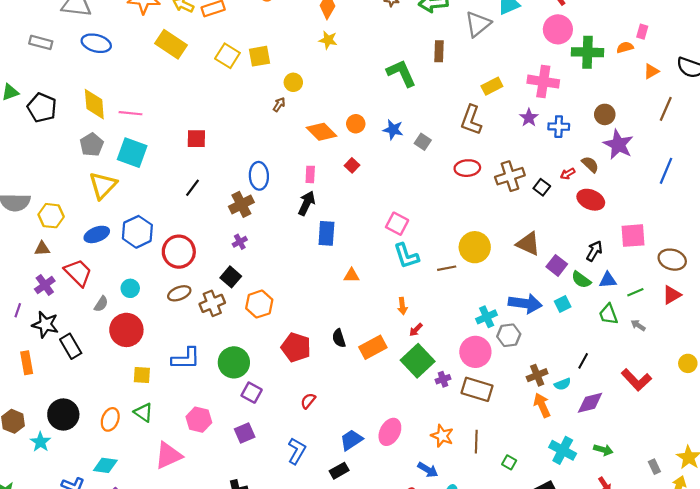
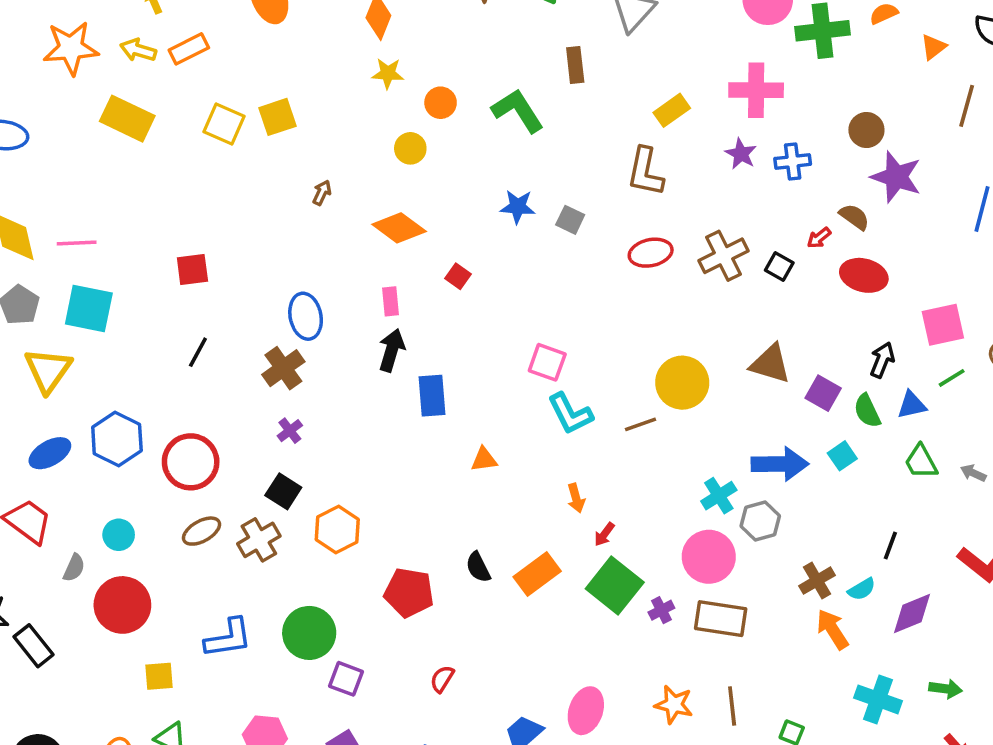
yellow circle: (293, 82) -> (410, 148), moved
orange circle: (356, 124) -> (441, 103), moved
green semicircle: (581, 280) -> (867, 411), turned 36
green line: (635, 292) -> (952, 378), moved

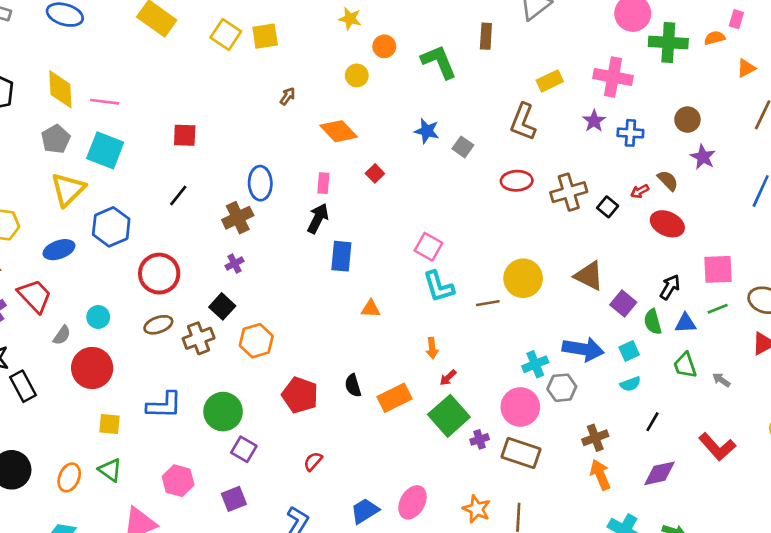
purple star: (896, 177) -> (703, 157), size x0.7
blue hexagon: (117, 439) -> (111, 227), moved
cyan semicircle: (862, 589) -> (630, 384), moved

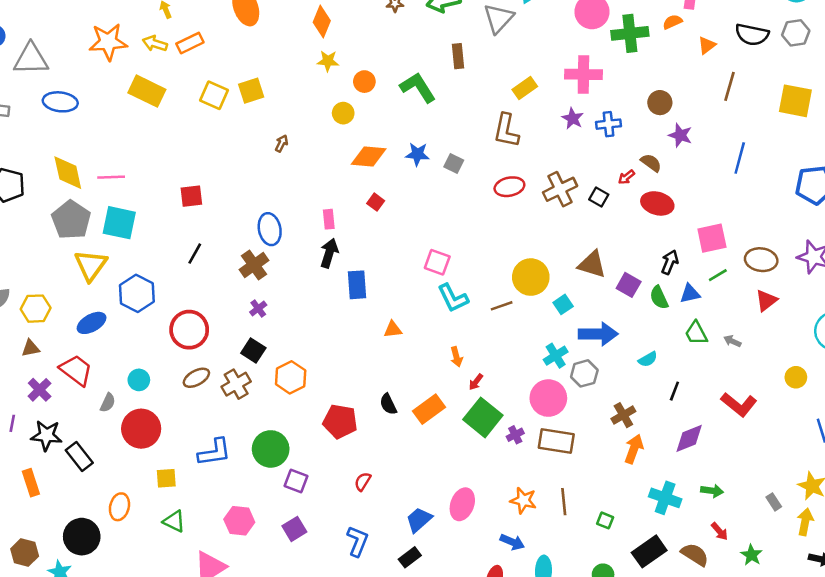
orange diamond: (339, 131) -> (369, 156), moved, turned -32
gray pentagon: (56, 139) -> (71, 220), size x1.4
cyan square: (629, 351) -> (563, 304), moved
orange arrow: (600, 475) -> (634, 449), turned 52
orange ellipse: (69, 477) -> (119, 507), moved

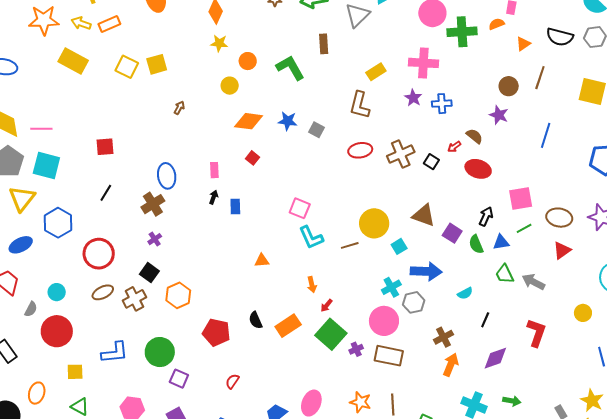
brown circle: (660, 103) -> (509, 86), moved
black arrow: (329, 253) -> (214, 197), size x0.6
blue rectangle: (357, 285) -> (235, 206), moved, size x0.7
gray arrow: (732, 341) -> (533, 282), size x1.6
red L-shape: (739, 404) -> (536, 333), turned -112

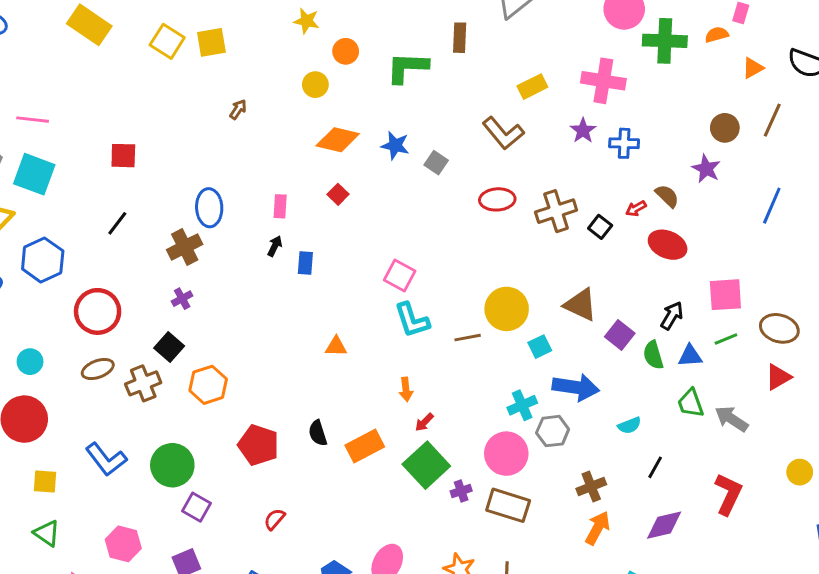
green L-shape: (290, 68) -> (407, 67), turned -64
brown L-shape: (360, 105) -> (503, 133), turned -60
blue L-shape: (115, 353) -> (106, 459), turned 52

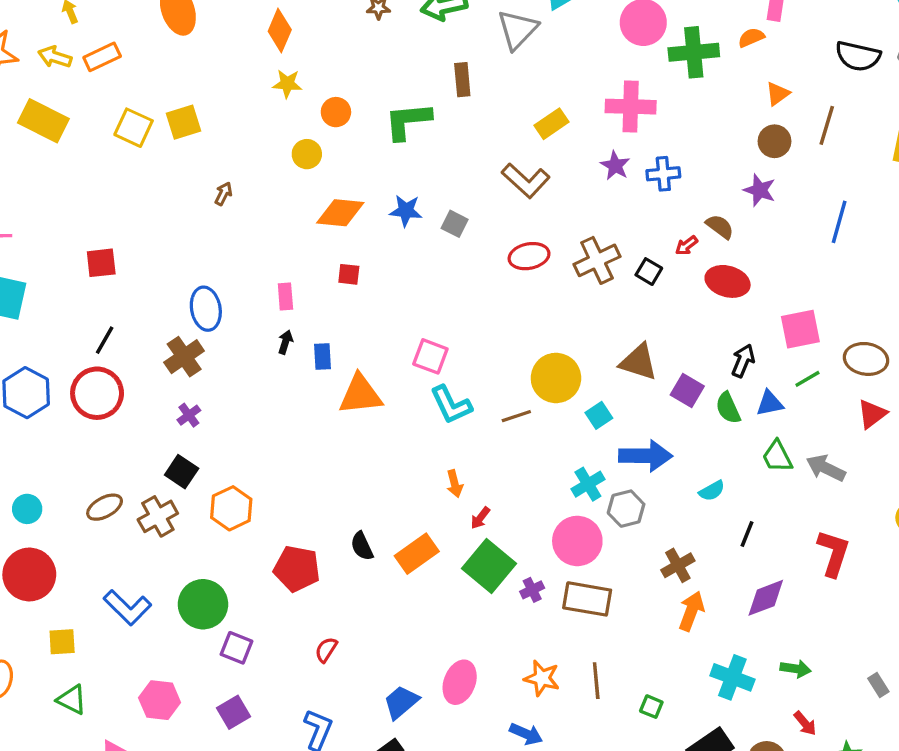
orange triangle: (753, 68) -> (778, 94), moved
red square: (338, 194) -> (349, 274), turned -30
red circle: (98, 311) -> (97, 393), moved
orange triangle: (336, 346) -> (360, 395), moved, size x1.8

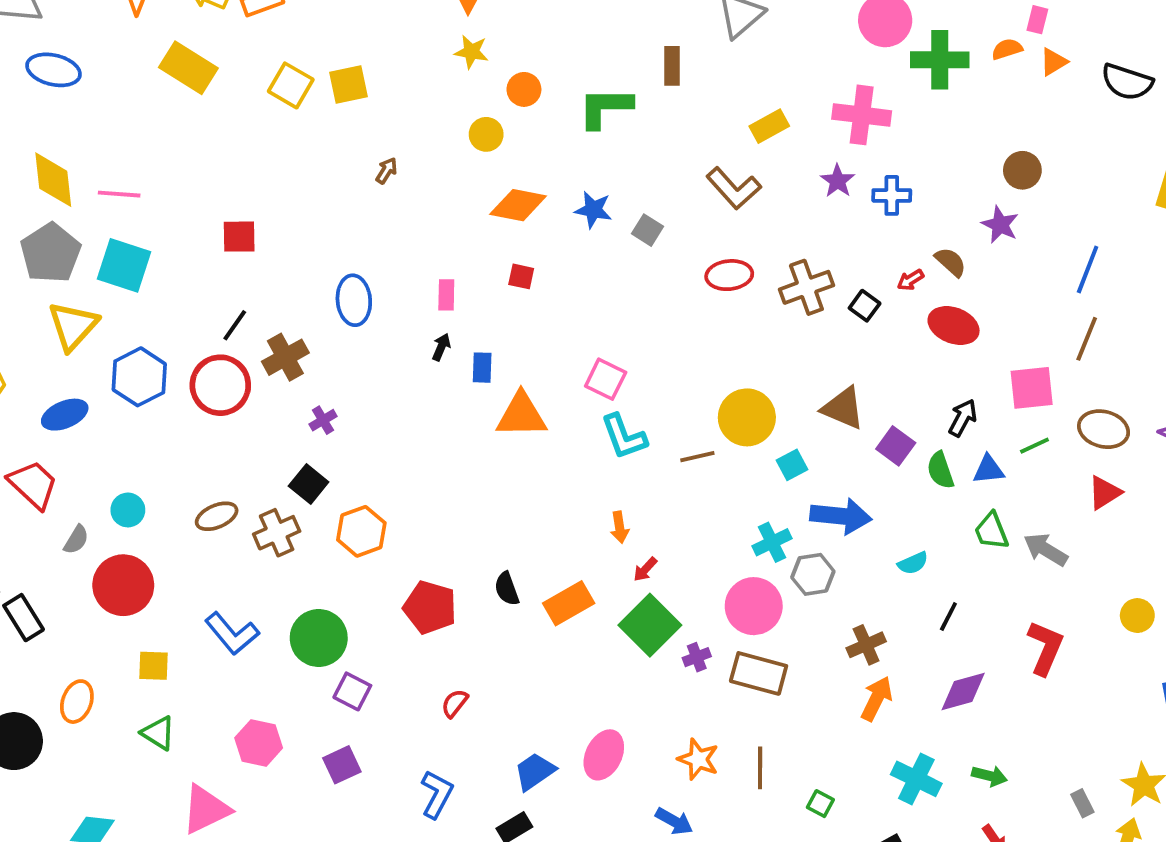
orange triangle: (778, 94) -> (1053, 62), moved
brown line: (827, 125) -> (1087, 339), moved
brown cross: (184, 357) -> (285, 357), moved

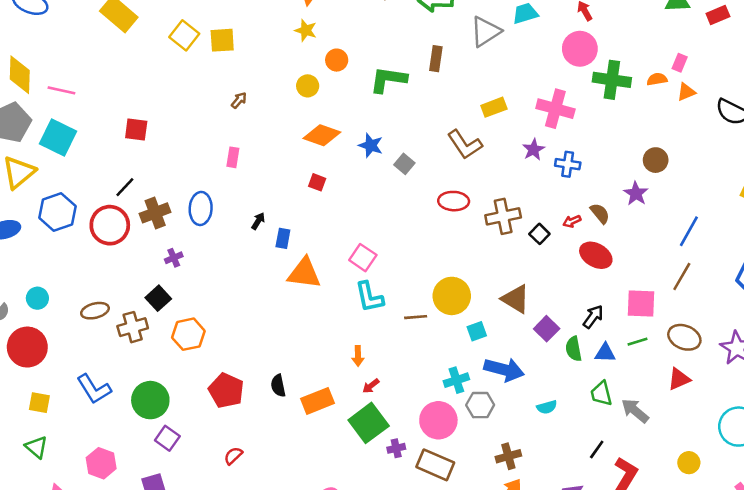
pink rectangle: (446, 295) -> (233, 157), moved
blue ellipse: (354, 300) -> (201, 208), moved
black line: (948, 617) -> (597, 450), moved

